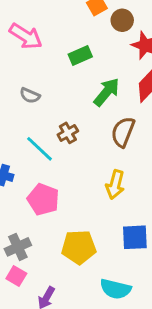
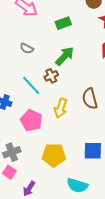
green arrow: (107, 92) -> (65, 56), moved
brown semicircle: (123, 132) -> (90, 99), moved, turned -40
yellow arrow: (115, 184) -> (61, 108), moved

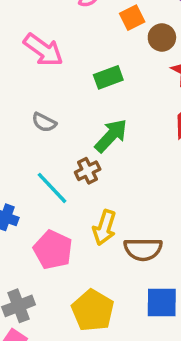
brown semicircle: (90, 99) -> (143, 249), moved, turned -75
yellow pentagon: (54, 155) -> (93, 310), turned 30

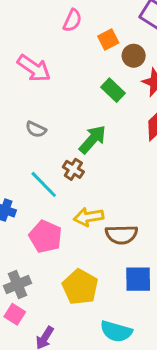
green rectangle: (108, 77) -> (113, 90), moved, turned 65
brown cross: (88, 171) -> (73, 169), turned -30
yellow arrow: (104, 228) -> (89, 217), turned 64

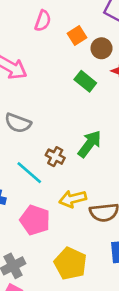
gray semicircle: (36, 129) -> (18, 123), size x1.4
green arrow: (93, 139) -> (90, 144), moved

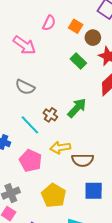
pink semicircle: (43, 21) -> (49, 23), moved
orange square: (77, 35) -> (76, 26), turned -32

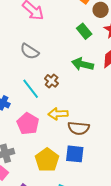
green arrow: (77, 108) -> (83, 64), moved, turned -125
blue square: (94, 191) -> (75, 154), moved

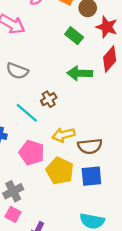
brown cross: (52, 81) -> (49, 99), turned 32
yellow pentagon: (47, 160) -> (60, 171), moved

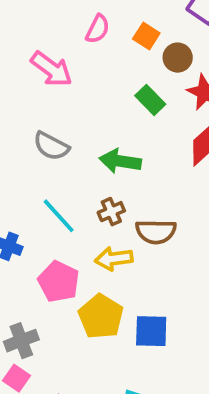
green arrow: (80, 73) -> (120, 161), moved
brown cross: (49, 99) -> (111, 212), moved
brown semicircle: (90, 146) -> (156, 232), moved

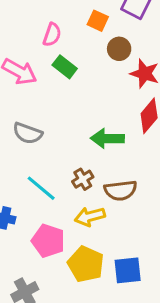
orange square: (146, 36) -> (98, 21), moved
green rectangle: (150, 100) -> (65, 67), moved
green arrow: (120, 161) -> (107, 138), moved

